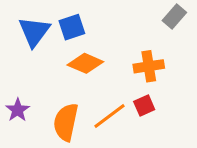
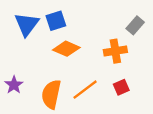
gray rectangle: (174, 17) -> (135, 25), moved
red square: (144, 106) -> (121, 87), moved

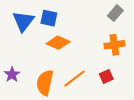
blue square: (56, 21) -> (49, 18), turned 30
gray rectangle: (135, 25) -> (115, 13), moved
orange cross: (115, 51) -> (114, 45), moved

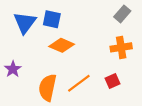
purple star: (12, 74) -> (13, 69), moved

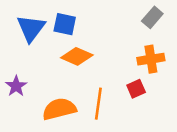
red square: (113, 81) -> (136, 89), moved
orange line: (79, 83) -> (98, 104), turned -45
orange semicircle: (48, 88) -> (59, 109), turned 64

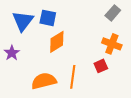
orange diamond: (77, 56) -> (57, 42), turned -55
orange cross: (151, 59) -> (112, 44), turned 30
purple star: (16, 86) -> (12, 53), moved

